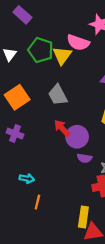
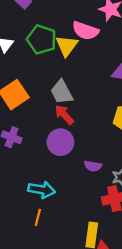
red arrow: (62, 128) -> (64, 115), moved
purple circle: (77, 137) -> (60, 142), moved
cyan arrow: (27, 178) -> (42, 190), moved, size x1.5

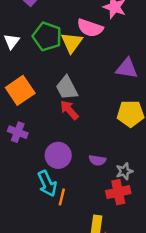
purple circle: (60, 142) -> (58, 155), moved
cyan arrow: (42, 190) -> (47, 184), turned 55
orange line: (38, 217) -> (62, 197), moved

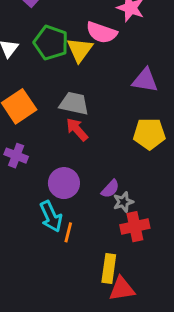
gray trapezoid: (67, 88) -> (74, 103), turned 130
purple semicircle: (97, 160) -> (110, 189), turned -56
gray star: (124, 171) -> (123, 202), moved

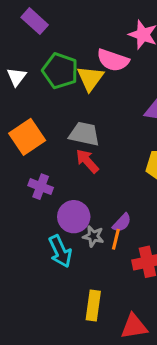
purple cross: (16, 156) -> (41, 187), moved
gray star: (123, 202) -> (93, 236), moved, turned 30
orange line: (68, 232) -> (116, 239), moved
yellow rectangle: (109, 269) -> (93, 305), moved

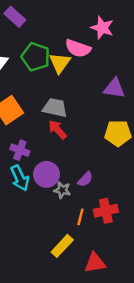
orange line: (116, 239) -> (80, 217), moved
cyan arrow: (60, 251) -> (20, 178), moved
yellow rectangle: (93, 305) -> (62, 246), turned 35

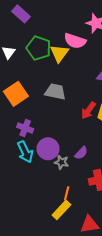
red arrow: (57, 130) -> (88, 110), moved, turned -102
orange line: (80, 217) -> (67, 193), moved

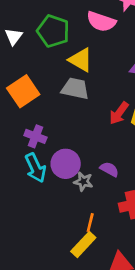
yellow triangle: (59, 53) -> (81, 60), moved, turned -36
purple semicircle: (81, 153) -> (109, 169), turned -104

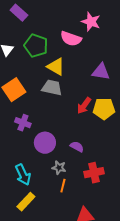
cyan arrow: (35, 168) -> (23, 175), moved
gray star: (83, 182) -> (59, 168), moved
yellow rectangle: (83, 245) -> (26, 202), moved

